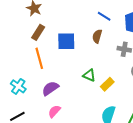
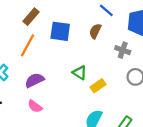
orange line: (39, 58) -> (28, 45), turned 35
pink semicircle: (54, 111) -> (35, 106), turned -104

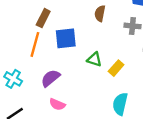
brown rectangle: (31, 17) -> (43, 18), moved
blue square: (60, 31) -> (66, 38), moved

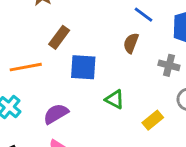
orange line: (35, 44) -> (26, 67), moved, turned 55
yellow rectangle: (116, 68) -> (153, 120), moved

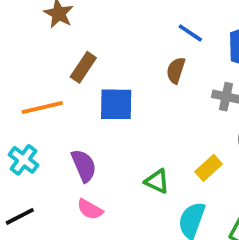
green triangle: (115, 99) -> (157, 181), moved
purple semicircle: (56, 114) -> (84, 166), turned 100

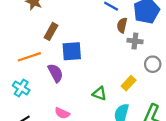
brown semicircle: (176, 70) -> (122, 25), moved
purple semicircle: (84, 166) -> (55, 73), moved

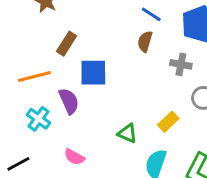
brown semicircle: (122, 25) -> (145, 41), moved
cyan cross: (21, 88) -> (38, 119), moved

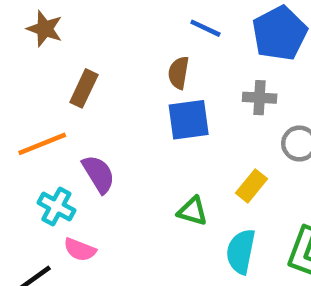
brown semicircle: (145, 41) -> (179, 73), moved
blue square: (93, 73) -> (189, 120), moved
pink semicircle: (74, 157) -> (80, 250), moved

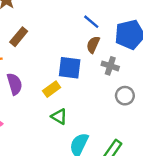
brown semicircle: (179, 73) -> (93, 45), moved
yellow rectangle: (252, 186) -> (52, 89), moved

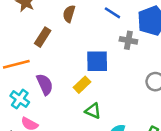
brown semicircle: (93, 45) -> (69, 14), moved
gray cross: (110, 66) -> (128, 40), moved

